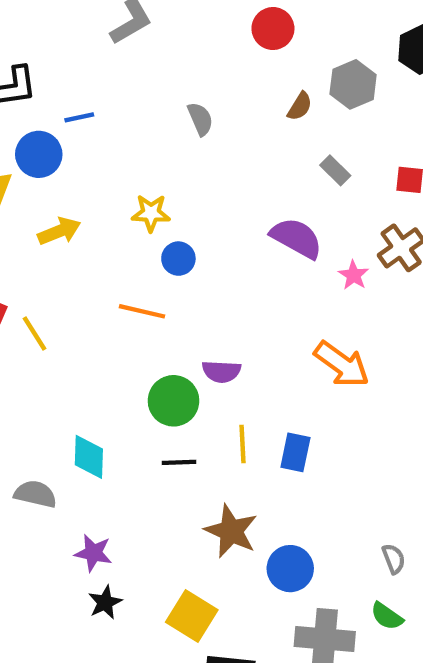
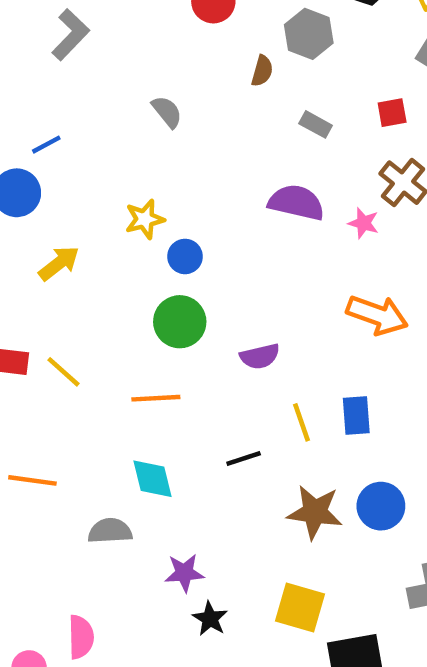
orange line: (142, 311) -> (156, 398), moved
green circle: (174, 401) -> (180, 322), moved
blue circle: (290, 569) -> (381, 506), moved

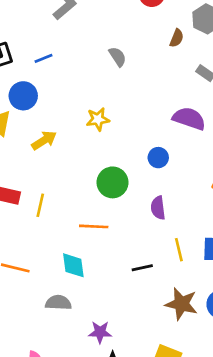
blue line: (46, 145) -> (44, 58), moved
blue circle: (185, 256) -> (158, 158), moved
purple semicircle: (260, 356) -> (158, 208), turned 90
yellow line: (63, 372) -> (40, 205), turned 55
cyan diamond: (153, 479) -> (73, 265), moved

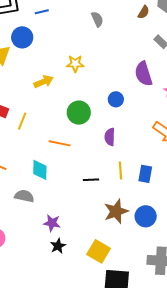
purple semicircle: (189, 119) -> (143, 74), turned -135
yellow arrow: (44, 140) -> (44, 82), moved
brown star: (181, 304) -> (116, 211), turned 30

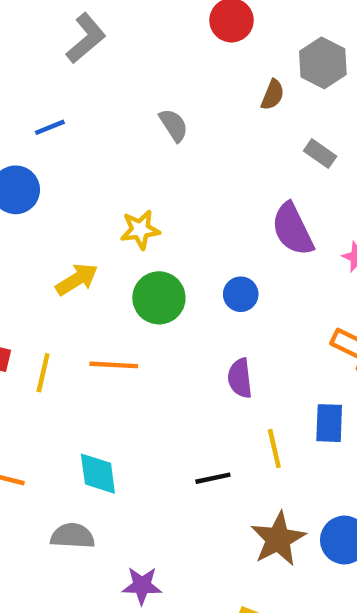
green circle: (79, 113) -> (159, 298), moved
orange line: (60, 143) -> (114, 365), moved
blue rectangle: (145, 174) -> (329, 423), moved

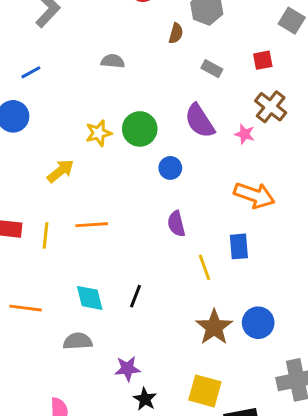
gray semicircle: (174, 125) -> (113, 61), turned -45
green circle: (159, 298) -> (140, 129), moved
black line: (213, 478) -> (136, 296), moved, turned -50

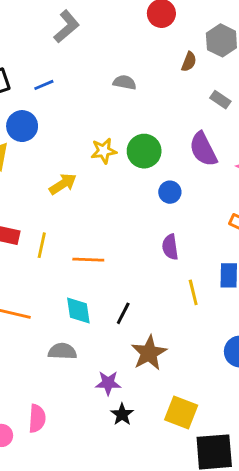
orange line: (92, 225) -> (88, 260), moved
brown star: (214, 327) -> (149, 353), moved

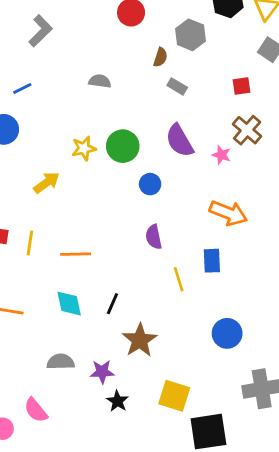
gray rectangle: (220, 100) -> (177, 86), moved
gray semicircle: (62, 351) -> (61, 362), moved
pink semicircle: (37, 418) -> (36, 410), turned 140

